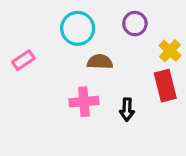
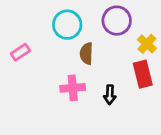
purple circle: (135, 24) -> (117, 21), size x1.4
brown semicircle: (100, 62) -> (86, 54), turned -90

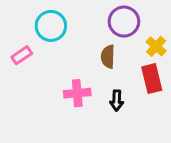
cyan circle: (67, 25) -> (51, 26), moved
brown semicircle: (86, 54) -> (108, 57), moved

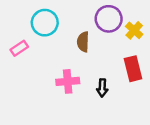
yellow cross: (156, 46) -> (134, 30), moved
brown semicircle: (108, 57) -> (83, 42), moved

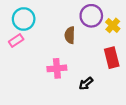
cyan circle: (45, 23) -> (24, 19), moved
black arrow: (102, 88) -> (86, 83), moved, turned 48

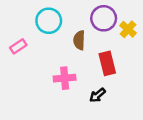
cyan circle: (24, 19) -> (49, 21), moved
red rectangle: (112, 58) -> (107, 63), moved

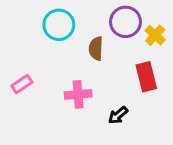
pink rectangle: (18, 46) -> (22, 84), moved
red rectangle: (107, 63) -> (146, 77), moved

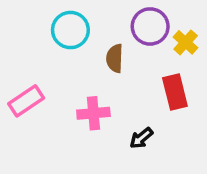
pink rectangle: (22, 84) -> (26, 101), size x1.4

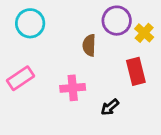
cyan circle: (70, 30) -> (30, 23), moved

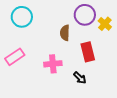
red rectangle: (136, 71) -> (88, 52), moved
black arrow: (110, 107) -> (80, 78), turned -96

